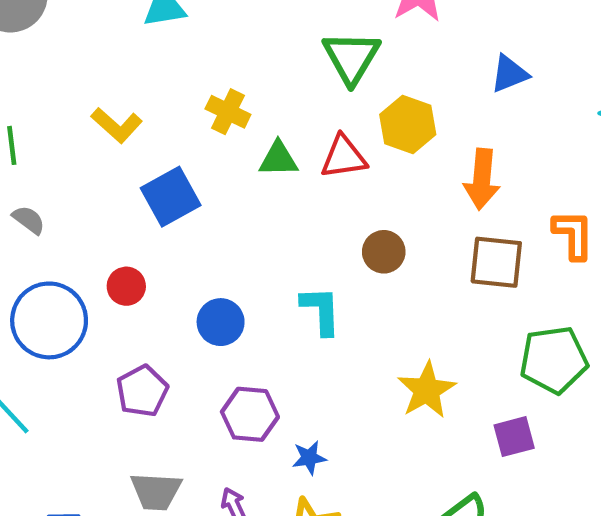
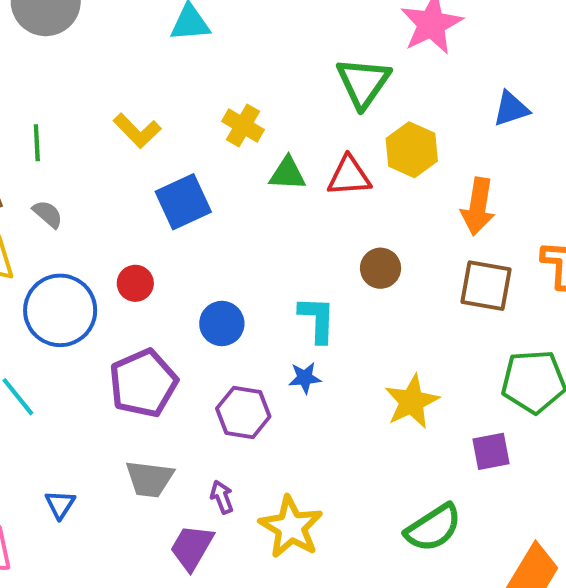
purple pentagon: (142, 391) -> (143, 383), size x1.4
blue star: (309, 458) -> (305, 378), moved

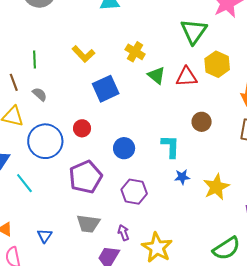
green triangle: (287, 174) -> (156, 75), turned 36
blue star: (305, 378) -> (182, 177), moved

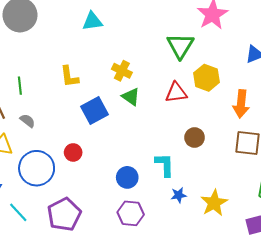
yellow L-shape: (83, 54) -> (69, 77), turned 40
green triangle: (156, 75) -> (131, 97), moved
blue circle: (124, 148) -> (127, 177), moved
purple pentagon: (86, 177) -> (64, 214), moved

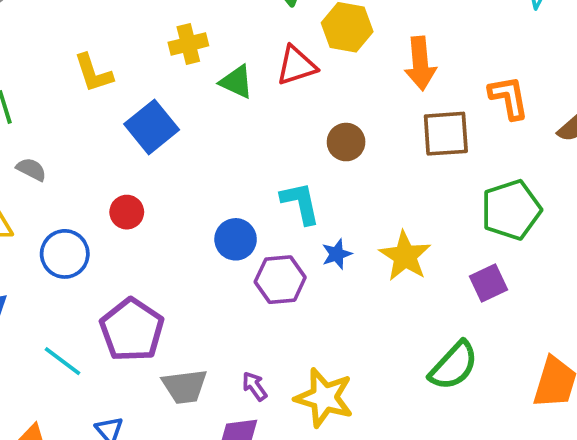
yellow cross: (122, 71) -> (188, 44), turned -30
green triangle: (131, 97) -> (236, 82), moved
blue circle: (37, 168) -> (65, 254), size x0.7
cyan line: (18, 212) -> (63, 361), moved
purple hexagon: (131, 213) -> (280, 280), moved

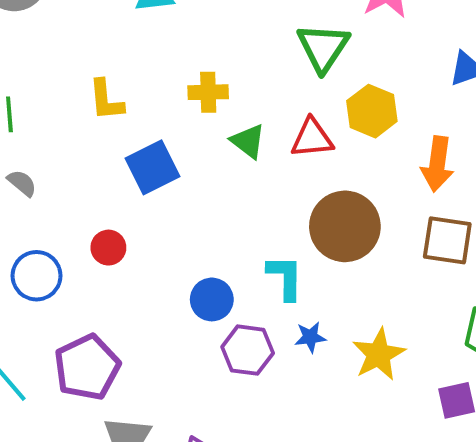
brown circle: (346, 142) -> (345, 226), size x1.8

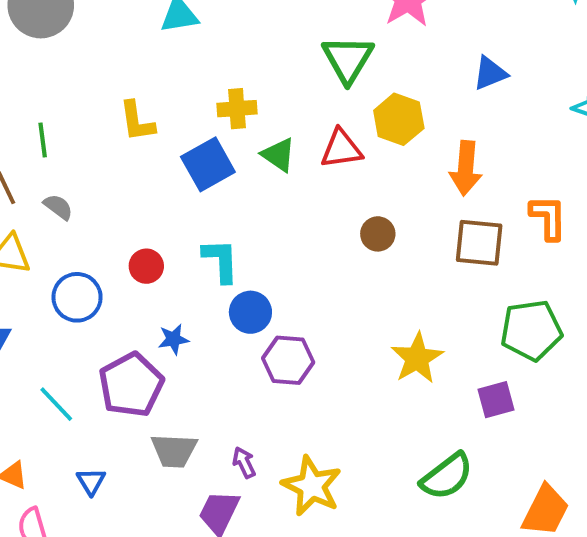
blue square: (153, 167) -> (208, 164), moved
brown circle: (345, 226) -> (378, 234), size x0.5
cyan L-shape: (285, 277) -> (221, 261), moved
blue star: (310, 337) -> (173, 339), moved

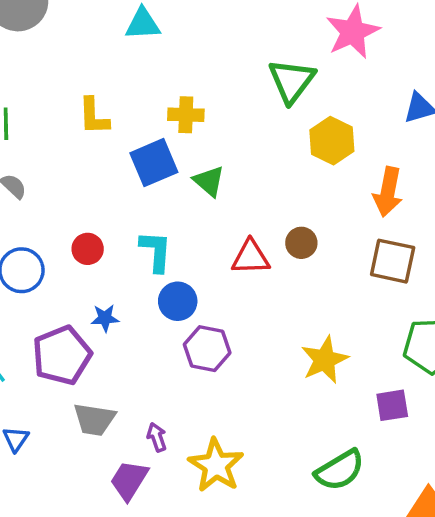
red triangle: (341, 149) -> (251, 257), moved
green triangle: (279, 155) -> (209, 181), moved

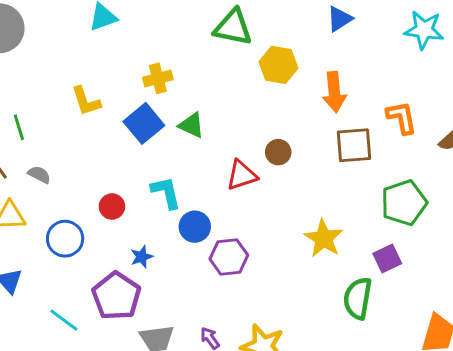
green triangle: (292, 81) -> (233, 27), turned -39
green semicircle: (340, 470) -> (358, 298), moved, turned 147

